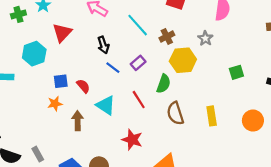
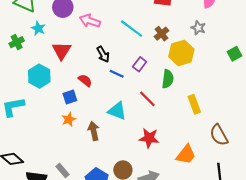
red semicircle: (83, 86) -> (85, 80), moved
brown semicircle: (175, 113) -> (219, 135), moved
yellow rectangle: (212, 116) -> (194, 104), moved

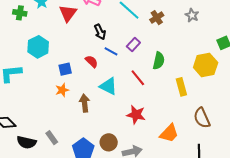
green cross: (17, 42) -> (20, 13), turned 32
red triangle: (62, 51) -> (68, 13), moved
yellow hexagon: (181, 53) -> (206, 65), moved
red semicircle: (85, 80) -> (92, 61), moved

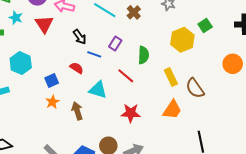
yellow hexagon: (206, 65) -> (182, 40), moved
brown semicircle: (202, 118) -> (195, 88), moved
orange trapezoid: (169, 133) -> (172, 110), moved

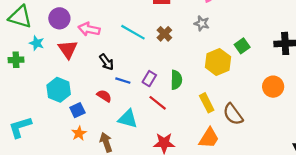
purple rectangle: (115, 43) -> (149, 79), moved
cyan hexagon: (21, 63) -> (59, 90), moved

